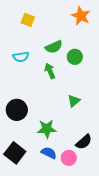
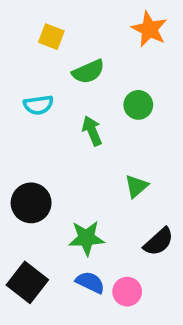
green semicircle: (54, 47) -> (88, 72), moved
black semicircle: (84, 142) -> (159, 242), moved

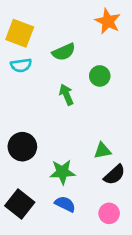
yellow square: (51, 37) -> (20, 33), moved, size x1.5
cyan semicircle: (38, 105) -> (21, 65), moved
green triangle: (136, 186) -> (102, 151), moved, turned 30
pink circle: (127, 292) -> (109, 213), moved

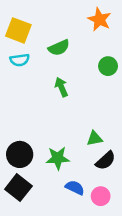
green circle: (100, 76) -> (108, 66), moved
black circle: (22, 147) -> (20, 154), moved
blue semicircle: (65, 204) -> (75, 188), moved

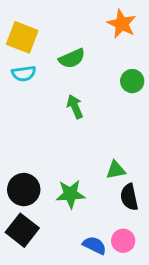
black semicircle: (106, 161) -> (129, 197), turned 120
blue semicircle: (75, 188) -> (95, 245), moved

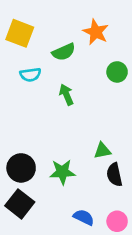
orange star: (122, 24) -> (96, 32), moved
cyan semicircle: (24, 74) -> (30, 75), moved
pink circle: (123, 241) -> (117, 221), moved

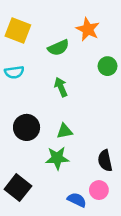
cyan semicircle: (30, 75) -> (14, 72), moved
green triangle: (102, 151) -> (65, 131), moved
black circle: (21, 168) -> (27, 127), moved
pink circle: (117, 221) -> (99, 190), moved

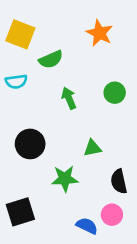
green semicircle: (58, 48) -> (51, 59), moved
green circle: (108, 66) -> (115, 93), moved
green triangle: (65, 131) -> (92, 148), moved
black square: (18, 188) -> (20, 212), turned 35

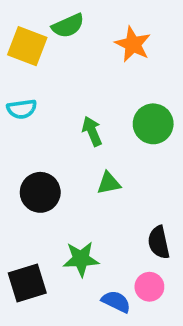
green semicircle: (51, 59) -> (68, 26), moved
green circle: (115, 93) -> (153, 124), size x1.4
green triangle: (92, 148) -> (109, 183), moved
green star: (65, 179) -> (81, 259), moved

